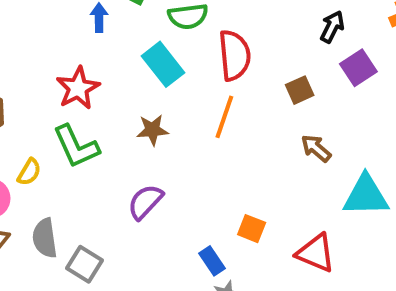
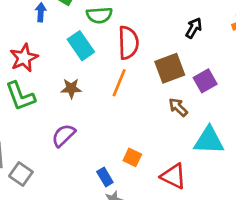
purple square: (358, 68) -> (205, 81), moved
brown square: (300, 90) -> (170, 68), size x1.6

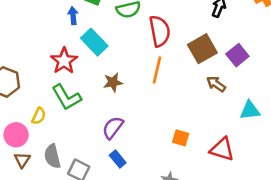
cyan rectangle: (81, 46) -> (94, 42), moved
cyan triangle: (209, 140) -> (250, 110), size x0.7
blue rectangle: (105, 177) -> (118, 159), moved

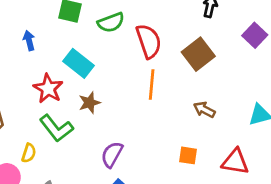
blue arrow: (73, 16) -> (29, 41), moved
purple square: (237, 55) -> (255, 35), moved
brown star: (113, 82) -> (89, 103), moved
brown arrow: (216, 84) -> (204, 110), moved

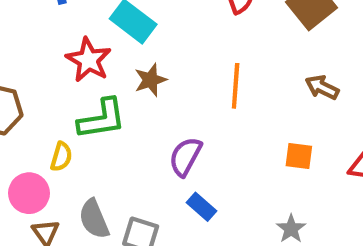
orange line: (152, 84) -> (236, 86), moved
green L-shape: (56, 128) -> (102, 119), turned -60

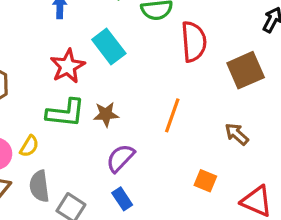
brown star: (151, 80) -> (106, 114), moved
yellow semicircle: (61, 157) -> (29, 146), moved

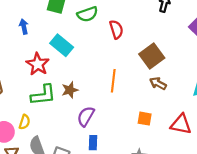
red semicircle: (194, 42) -> (116, 29), size x0.7
brown square: (246, 70) -> (152, 56), moved
blue rectangle: (122, 199) -> (93, 143), turned 48

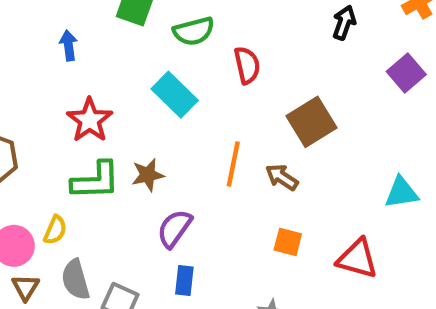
cyan rectangle: (62, 45) -> (175, 95), moved
brown arrow: (158, 83) -> (282, 177), moved

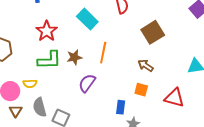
orange line: (233, 164) -> (103, 53), moved
brown arrow: (282, 177) -> (146, 66), moved
yellow semicircle: (55, 230) -> (30, 84), turned 64
blue rectangle: (184, 281) -> (121, 107), moved

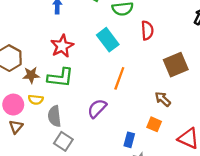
brown star: (74, 57) -> (31, 75), moved
gray semicircle: (40, 107) -> (54, 116), moved

